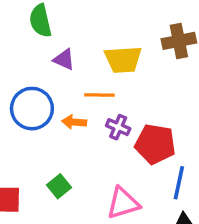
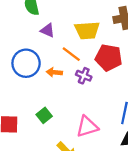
orange line: (100, 95) -> (71, 54), turned 36
red pentagon: (155, 144) -> (109, 58), moved

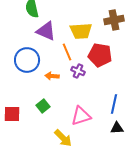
purple triangle: (48, 30) -> (46, 31), size x1.5
orange line: (71, 54) -> (67, 52), turned 30
orange arrow: (54, 72) -> (52, 76), moved

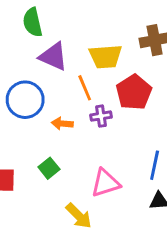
red pentagon: (100, 55) -> (134, 92), turned 30
purple cross: (78, 71) -> (101, 116), turned -32

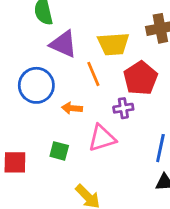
purple cross: (101, 116) -> (123, 108), moved
green square: (49, 168) -> (59, 151), turned -36
pink triangle: (105, 183) -> (102, 138), moved

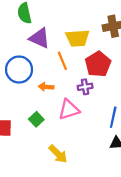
green square: (59, 151) -> (36, 119), turned 32

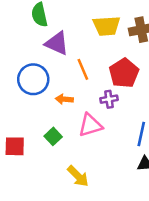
yellow trapezoid: (77, 38) -> (107, 26), moved

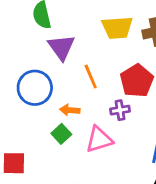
purple triangle: (57, 43) -> (61, 47), turned 30
green square: (53, 136) -> (61, 134), moved

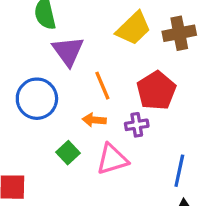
yellow trapezoid: (117, 28) -> (133, 28), turned -40
orange arrow: (70, 110) -> (94, 120), moved

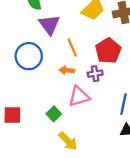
green square: (68, 153) -> (54, 114), moved

